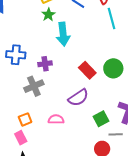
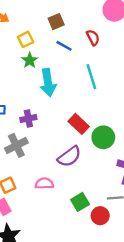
cyan line: (112, 18) -> (91, 77), moved
green circle: (113, 68) -> (103, 137), moved
green square: (101, 119) -> (80, 202), moved

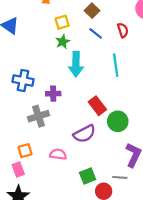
brown square: (56, 22) -> (92, 11), turned -32

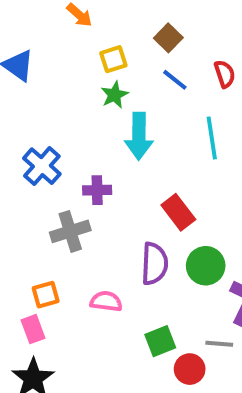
blue cross: (23, 80) -> (42, 166), turned 30
green circle: (118, 121) -> (206, 266), moved
purple semicircle: (84, 134) -> (155, 264), turned -60

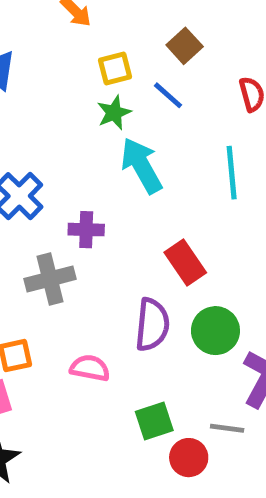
blue line: (175, 80) -> (168, 95), moved
cyan arrow: (139, 136) -> (141, 166), turned 147

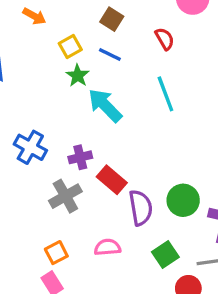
red rectangle: (185, 263) -> (112, 180), moved
green square: (154, 421) -> (165, 255), moved

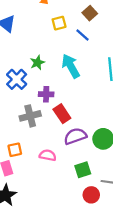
green star: (78, 76) -> (37, 63), moved
purple semicircle: (141, 208) -> (75, 136), turned -115

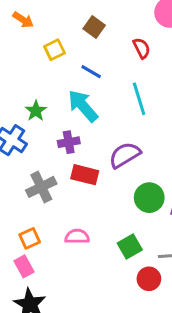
blue line: (82, 35) -> (91, 72), moved
purple cross: (46, 94) -> (69, 142), moved
red rectangle: (62, 114) -> (85, 175), turned -30
purple semicircle: (75, 136) -> (125, 155), moved

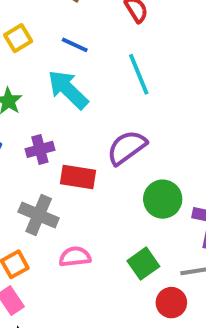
yellow square: (54, 50) -> (18, 38), moved
purple cross: (69, 142) -> (40, 149), moved
gray cross: (41, 187) -> (39, 215), moved, turned -36

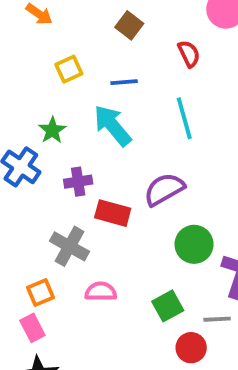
blue line: (75, 45) -> (124, 82), turned -36

